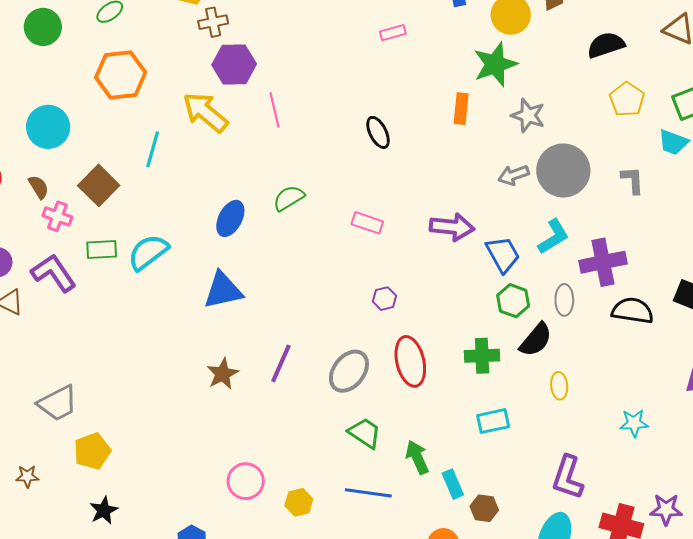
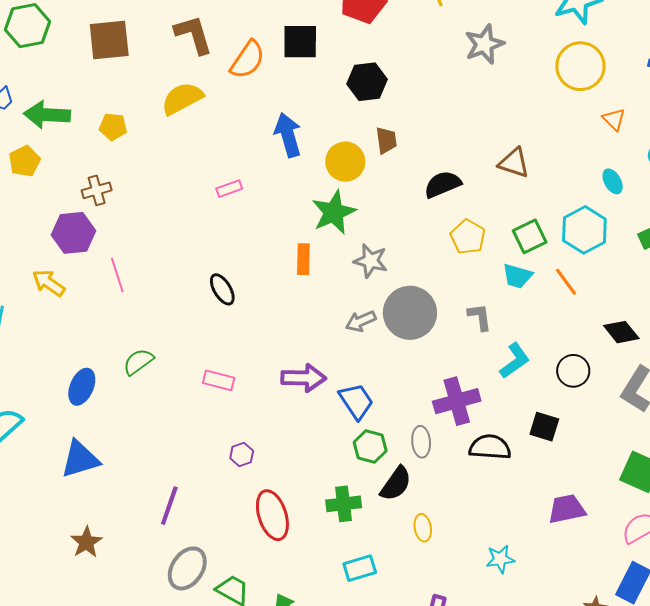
brown cross: (213, 22) -> (97, 190), moved
yellow arrow: (205, 112) -> (49, 283), size x0.7
cyan L-shape: (553, 237) -> (515, 361), moved
purple line: (281, 363) -> (169, 506), moved
gray ellipse: (349, 371) -> (187, 568), moved

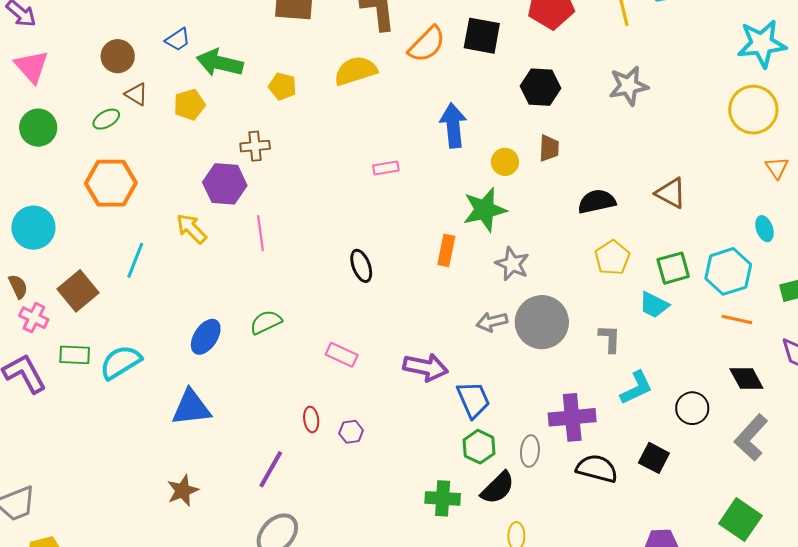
gray star: (484, 44) -> (628, 86), moved
yellow circle: (345, 162) -> (505, 162), size x0.7
orange line: (566, 282) -> (737, 319), moved, turned -52
red ellipse: (272, 515) -> (311, 420), moved, size x0.5

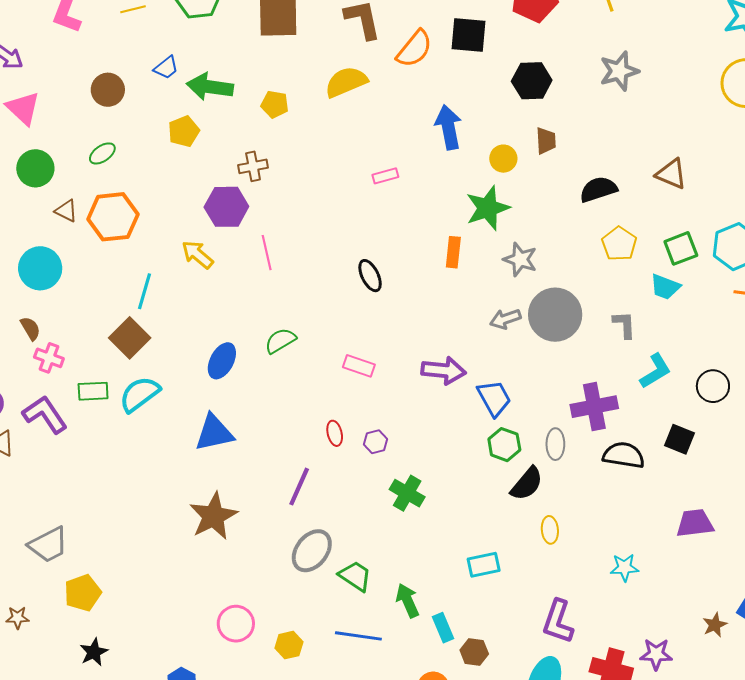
brown triangle: (136, 94) -> (66, 211), moved
brown square: (78, 291) -> (130, 338), moved
brown star: (183, 491) -> (213, 516), size x1.5
green cross: (443, 498) -> (407, 493), moved, turned 32

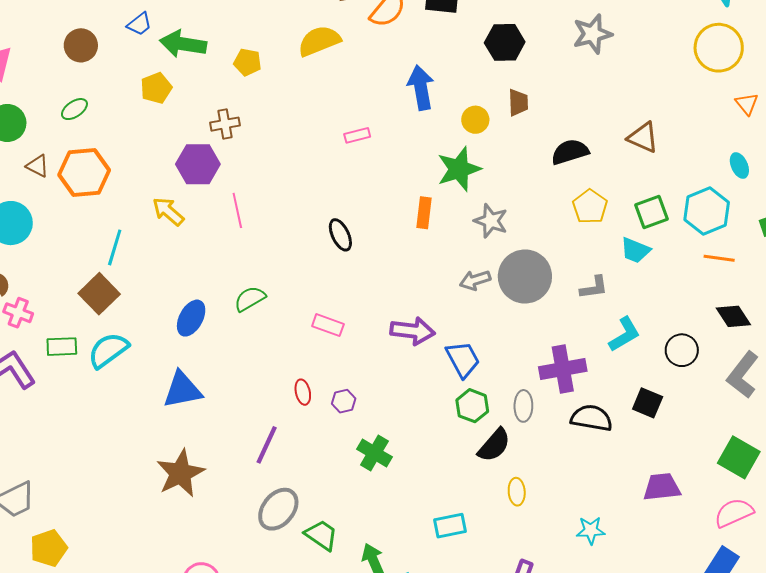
gray L-shape: (624, 325) -> (594, 287), turned 84

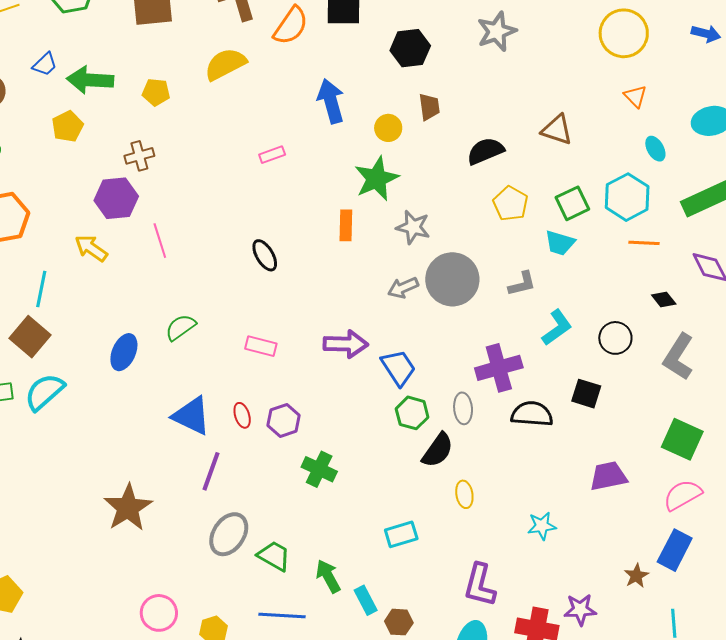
orange triangle: (747, 104) -> (635, 96), moved
black diamond: (733, 316) -> (664, 299), size x0.7
blue triangle: (182, 390) -> (191, 416), moved, turned 42
purple hexagon: (344, 401) -> (284, 420), size x1.4

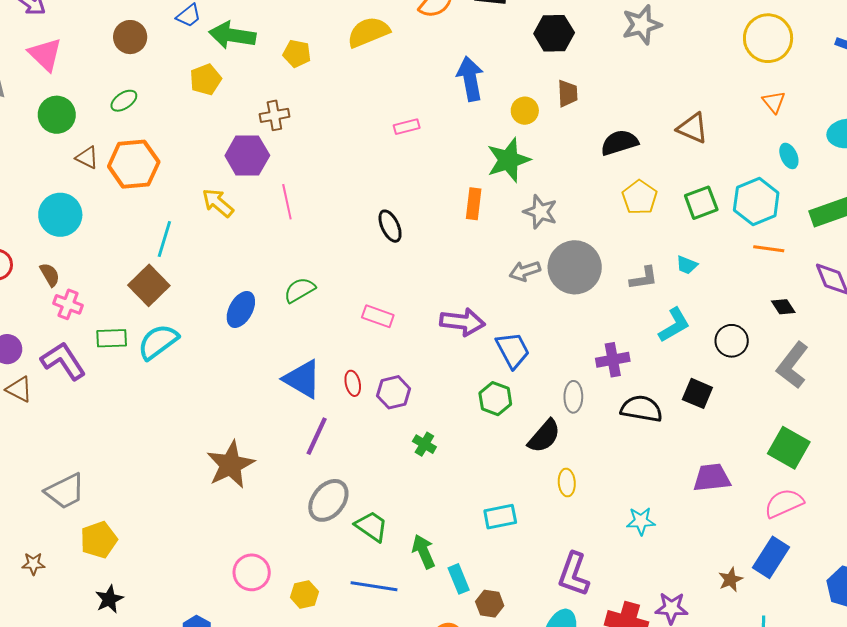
cyan trapezoid: (560, 243) -> (687, 265), moved, size x0.7
purple cross: (499, 368) -> (613, 360), size x0.7
green hexagon: (412, 413) -> (495, 399), moved
green cross: (319, 469) -> (424, 444), size x0.7

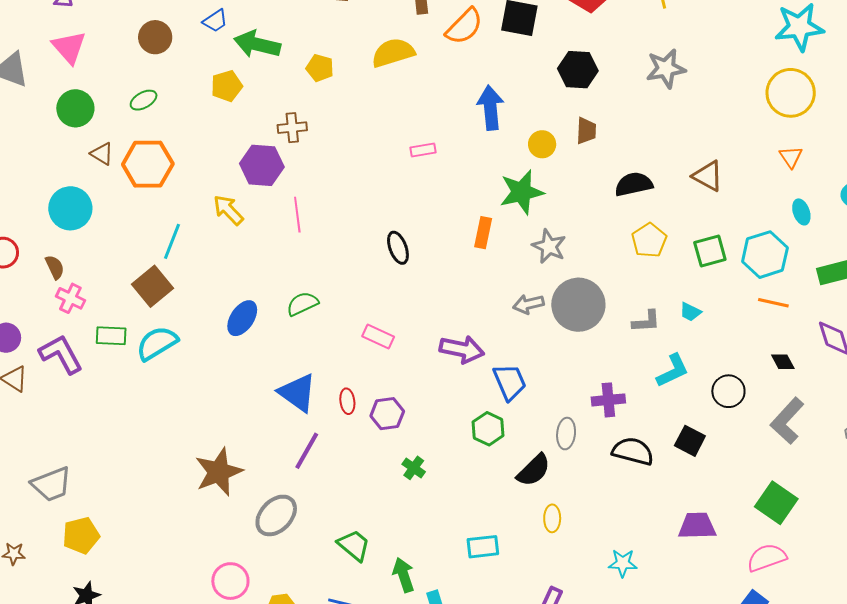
gray ellipse: (328, 500) -> (276, 515), moved

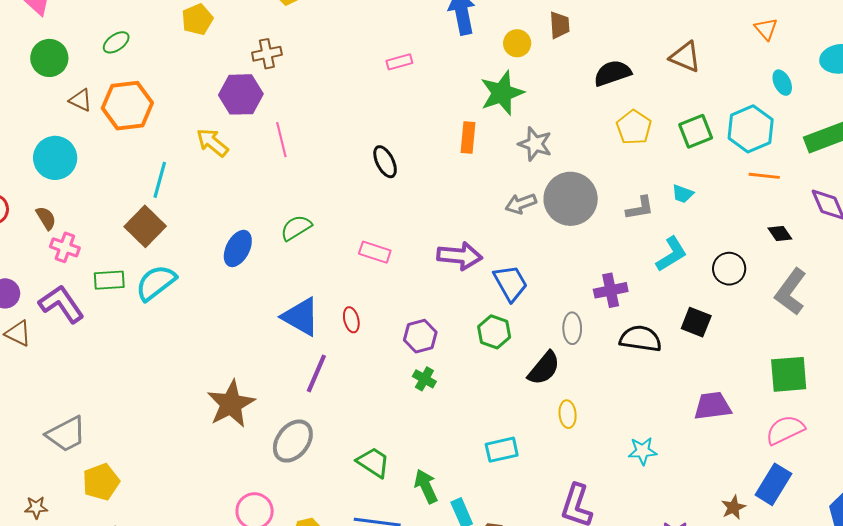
purple hexagon: (387, 414) -> (420, 336), moved
green square: (776, 503) -> (789, 374), turned -33

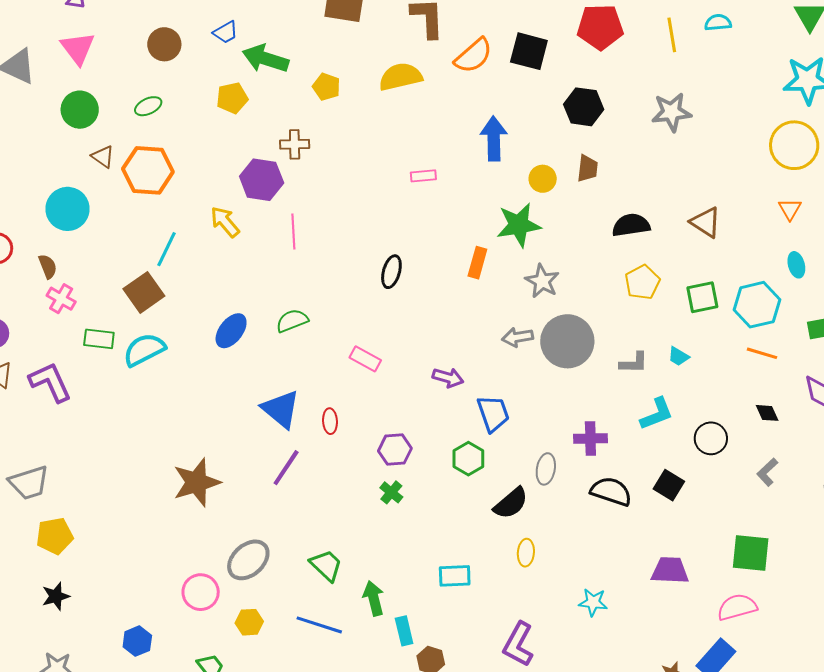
black ellipse: (385, 162) -> (391, 272), turned 32
purple arrow: (460, 256) -> (448, 378), size x0.7
gray L-shape: (791, 292) -> (767, 472), size x0.6
purple L-shape: (61, 304) -> (50, 382), moved
gray ellipse: (293, 441) -> (248, 560), moved

